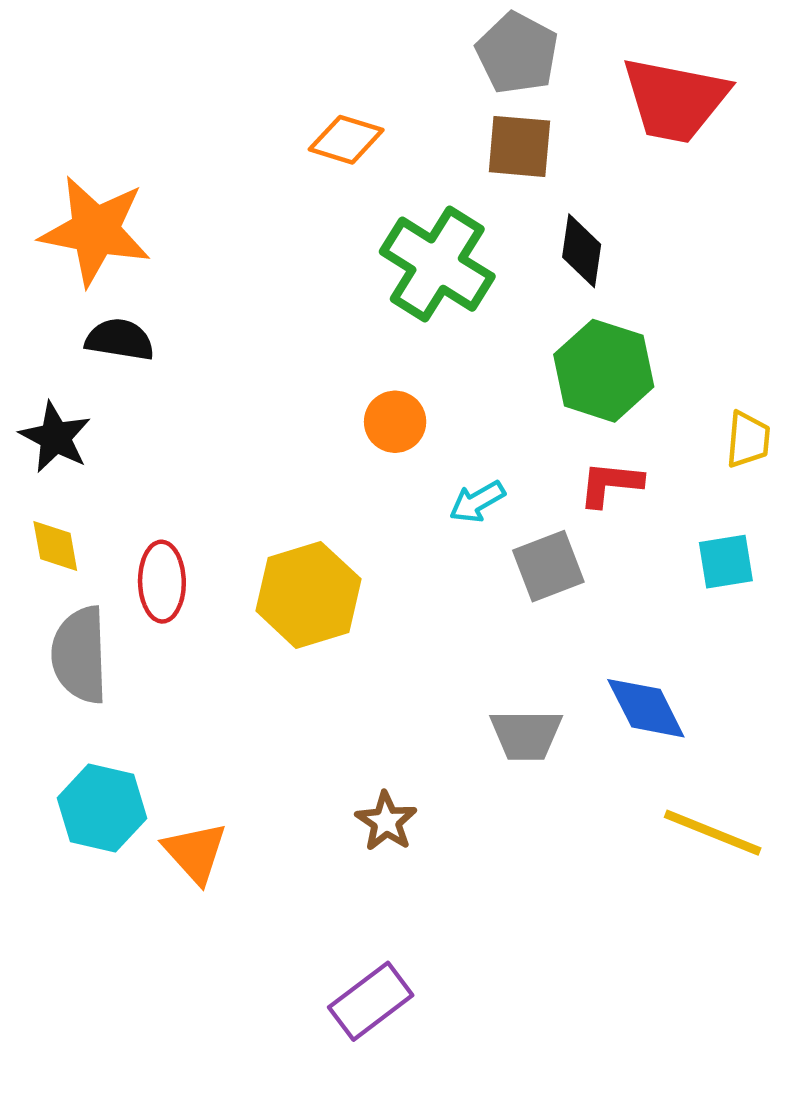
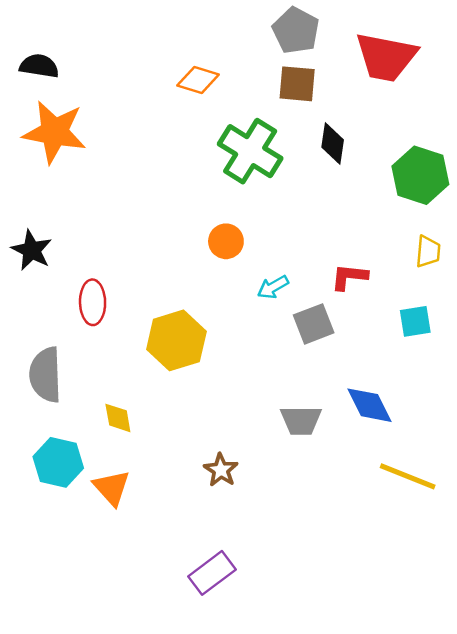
black semicircle: (120, 340) -> (39, 66), moved
green hexagon: (604, 371) -> (420, 175), moved
yellow diamond: (55, 546) -> (118, 418), moved
red ellipse: (162, 582) -> (93, 302), moved

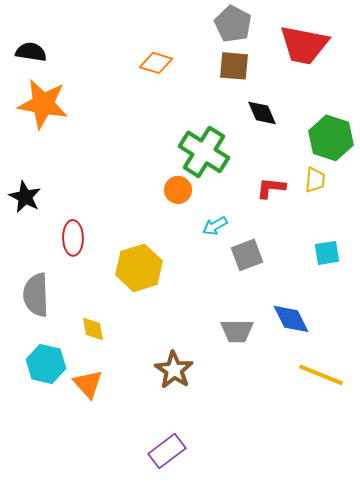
black diamond: (333, 143) -> (262, 113), turned -32
green cross: (250, 151) -> (204, 152), moved
yellow trapezoid: (428, 251) -> (315, 180), moved
red L-shape: (349, 277) -> (271, 188), moved
brown star: (221, 470) -> (174, 370), size x1.4

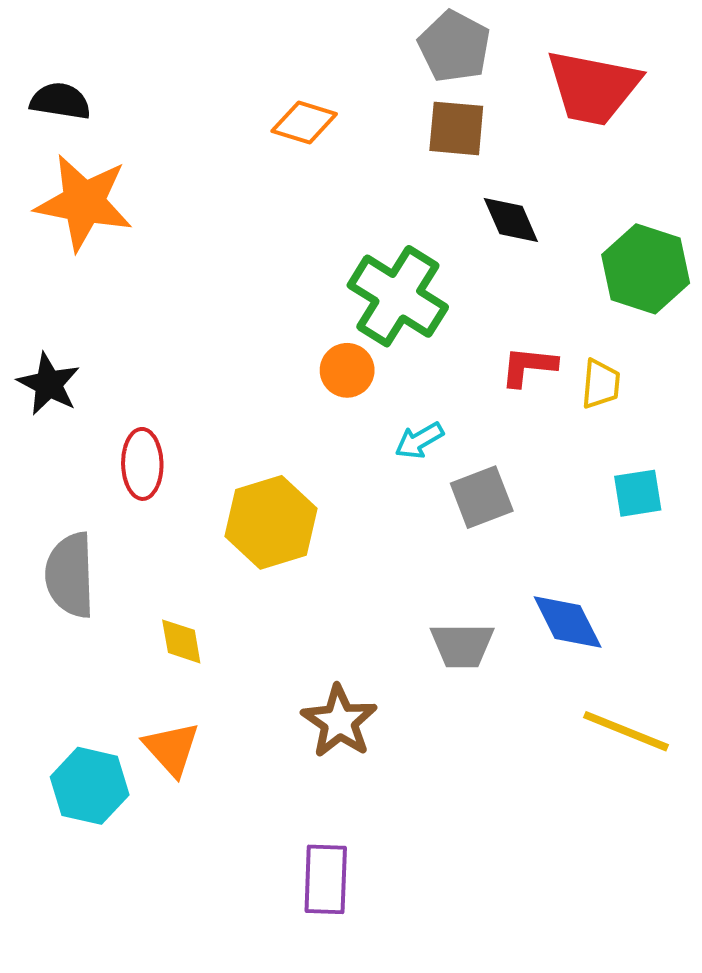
yellow trapezoid: (315, 180) -> (601, 384), moved
cyan hexagon: (46, 364) -> (90, 786), moved
purple rectangle: (167, 451) -> (326, 879), turned -51

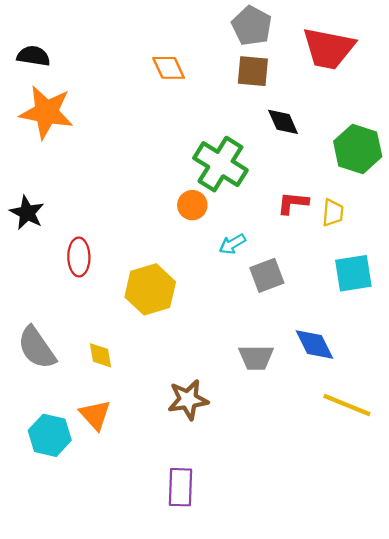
orange diamond: (304, 123) -> (169, 68), turned 48
cyan square: (638, 493) -> (353, 273), size x1.4
gray semicircle: (70, 575) -> (37, 348), moved, turned -33
brown star: (339, 721) -> (188, 400), turned 30

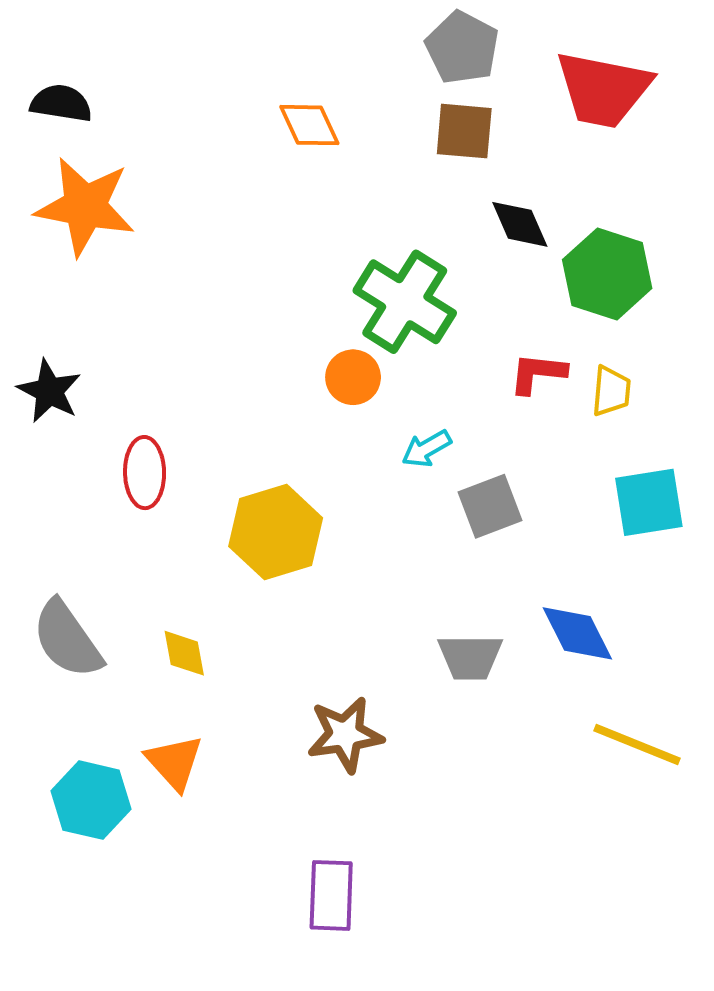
green hexagon: (358, 149) -> (607, 274), moved

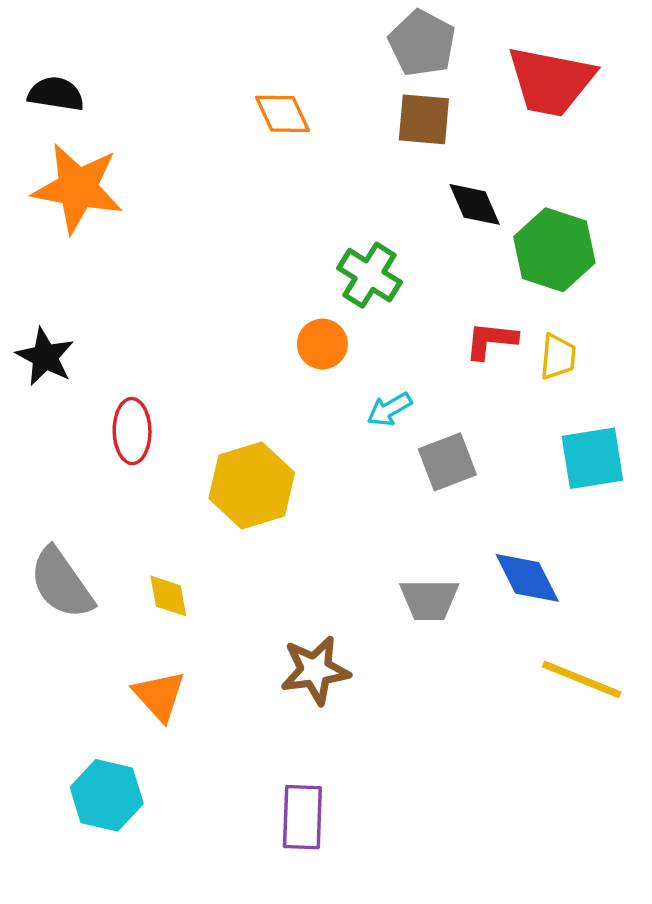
green cross: (405, 302) -> (370, 275), size x0.7
cyan hexagon: (91, 800) -> (107, 795), moved

